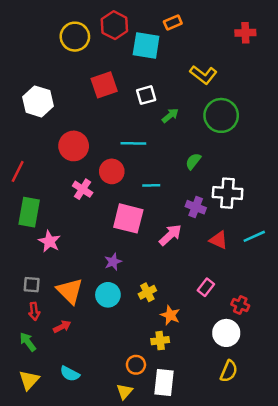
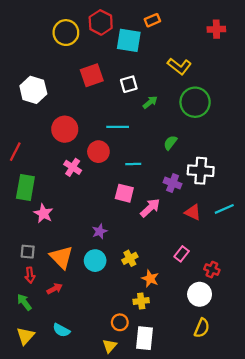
pink square: (128, 218) -> (124, 193), moved, size x0.7

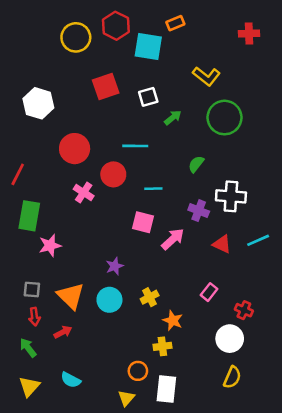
pink star: (43, 213) -> (50, 246), turned 30

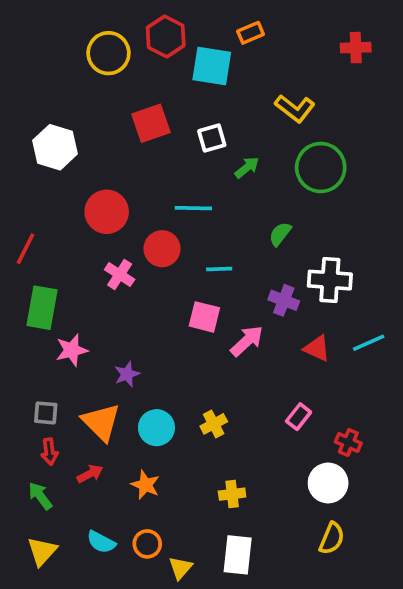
purple star: (115, 266) -> (127, 374), moved
orange star: (173, 320) -> (145, 485), moved
orange circle: (138, 371) -> (147, 544), moved

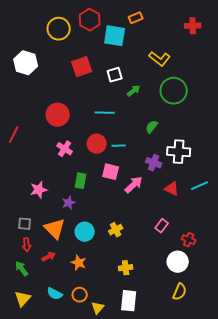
white hexagon: (55, 147) -> (26, 63), moved
red circle: (162, 249) -> (97, 144), moved
green rectangle: (42, 308) -> (81, 181), moved, size x0.7

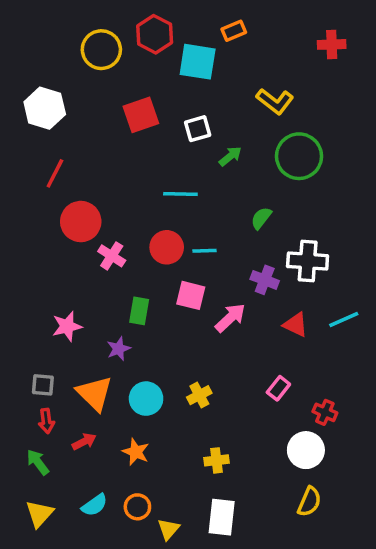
red circle: (58, 115) -> (81, 222), moved
red line: (14, 135) -> (55, 173), moved
cyan semicircle: (55, 294) -> (94, 505), turned -63

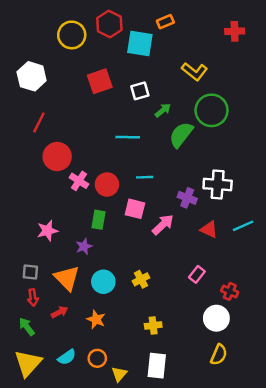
green semicircle: (261, 218) -> (181, 135), moved, size x1.6
red circle: (167, 247) -> (107, 184), moved
yellow triangle: (39, 514) -> (28, 363), size x1.4

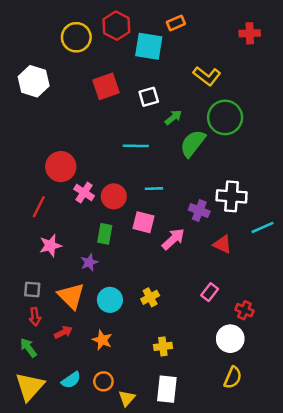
red line: (39, 122) -> (39, 207), moved
cyan line: (243, 226) -> (263, 227), moved

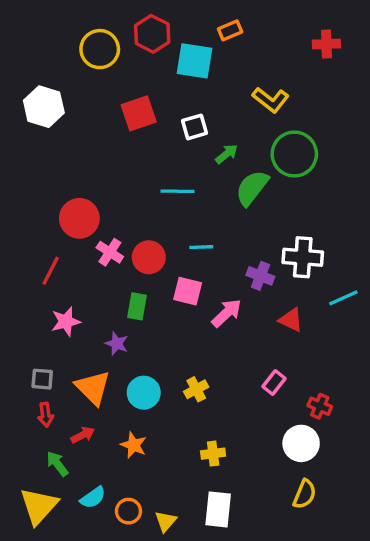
purple star: (89, 262) -> (117, 344), turned -30
green arrow: (28, 348) -> (57, 464), moved
orange circle: (103, 381) -> (128, 511), moved

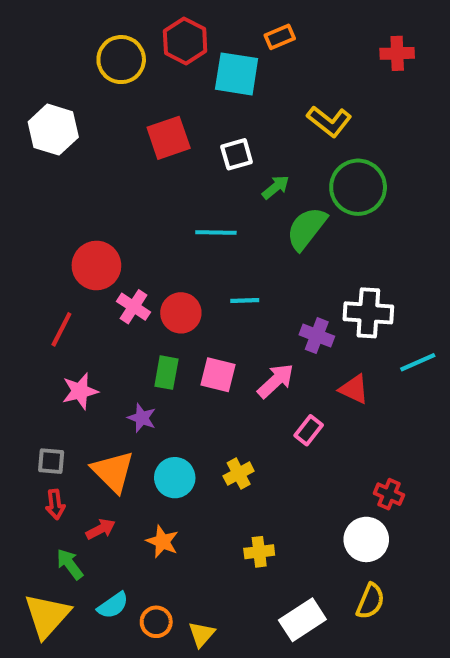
pink square: (188, 291) -> (218, 375), moved
pink rectangle: (274, 382) -> (309, 430), moved
white rectangle: (218, 509) -> (302, 620), moved, turned 51

